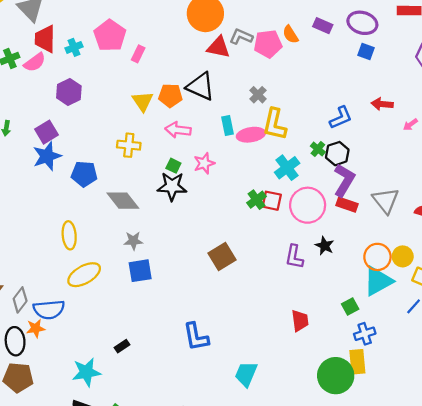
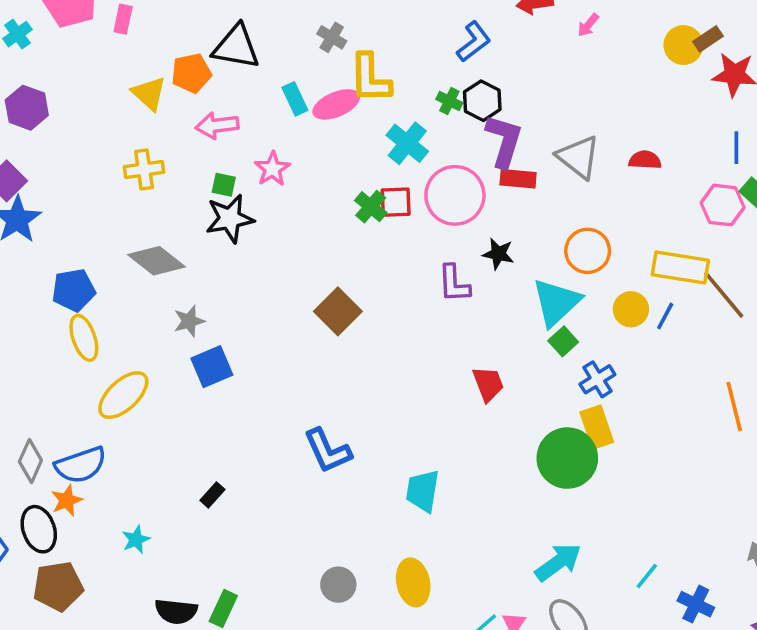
blue pentagon: (84, 174) -> (74, 290), moved
yellow circle: (403, 256) -> (631, 309), moved
cyan triangle: (378, 281) -> (556, 302), moved
cyan star: (86, 372) -> (136, 540), moved, size x0.6

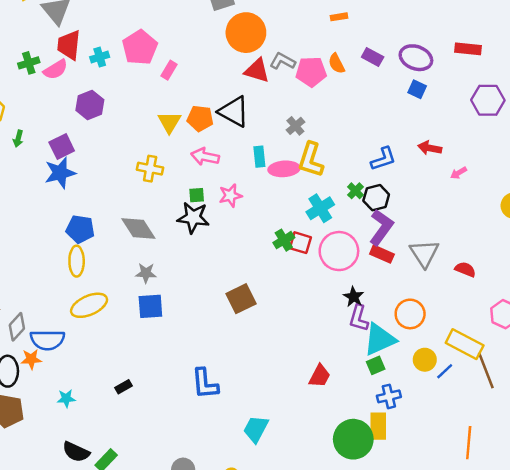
green square: (224, 185) -> (197, 195), turned -35
purple L-shape: (454, 284) -> (359, 318), moved
red trapezoid: (488, 384) -> (320, 376), turned 30

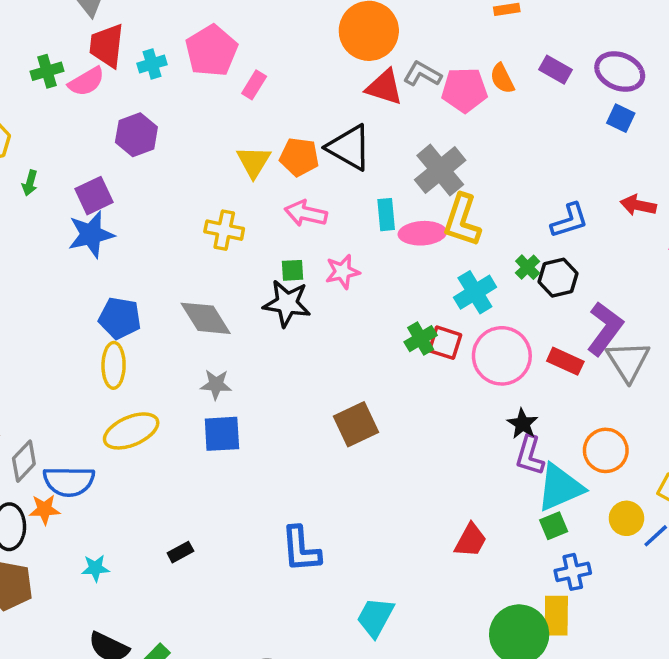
gray cross: (295, 126) -> (440, 170), size x1.8
purple L-shape: (381, 227) -> (605, 329), moved

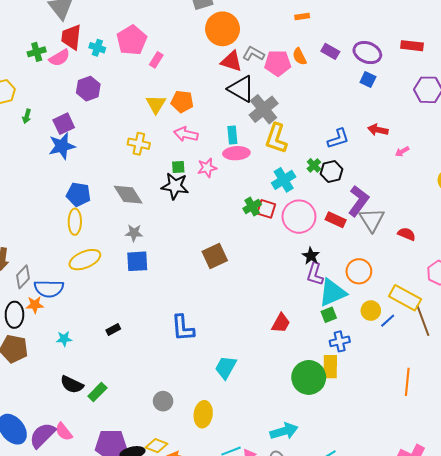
cyan cross: (152, 64) -> (97, 48), turned 35
black triangle: (349, 147) -> (241, 89), moved
pink ellipse: (422, 233) -> (236, 153), moved

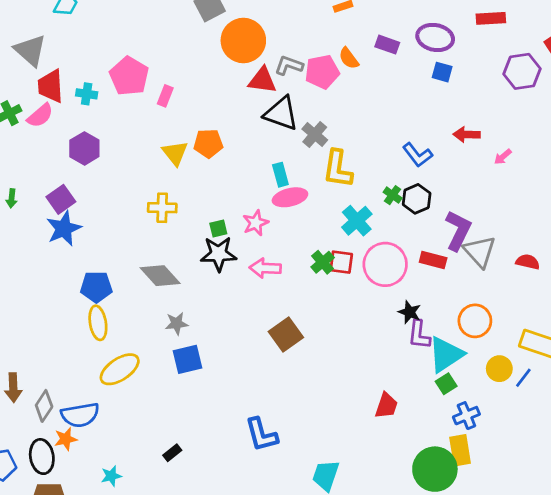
gray cross: (264, 109) -> (315, 134), size x0.7
pink arrow: (186, 134) -> (265, 268), moved
blue L-shape: (338, 139) -> (418, 155), turned 80

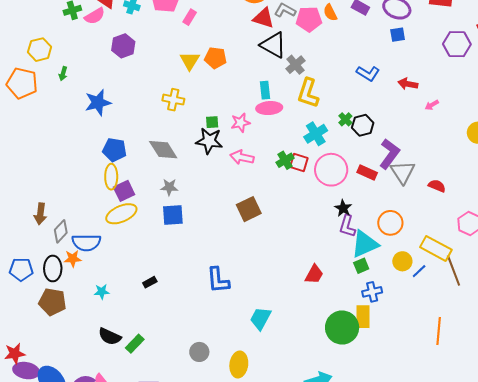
blue square: (442, 72) -> (398, 35), turned -35
blue L-shape: (418, 155) -> (368, 73), moved, turned -30
purple square: (61, 199) -> (124, 191), moved

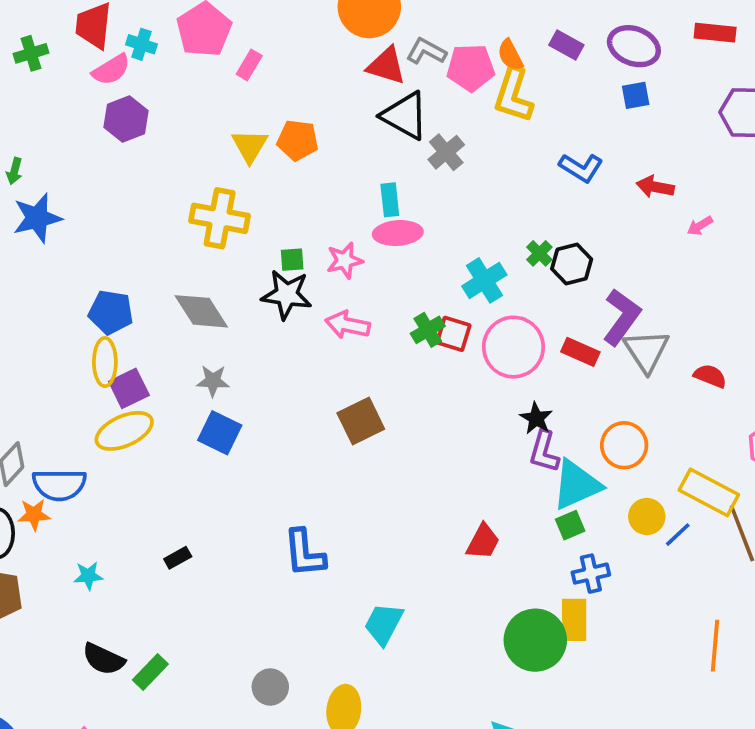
pink semicircle: (95, 16) -> (111, 70), moved
yellow L-shape: (308, 93) -> (513, 95), moved
yellow cross: (173, 100) -> (220, 218), size x1.4
blue star: (98, 103) -> (37, 218), moved
blue square: (173, 215) -> (220, 433), turned 30

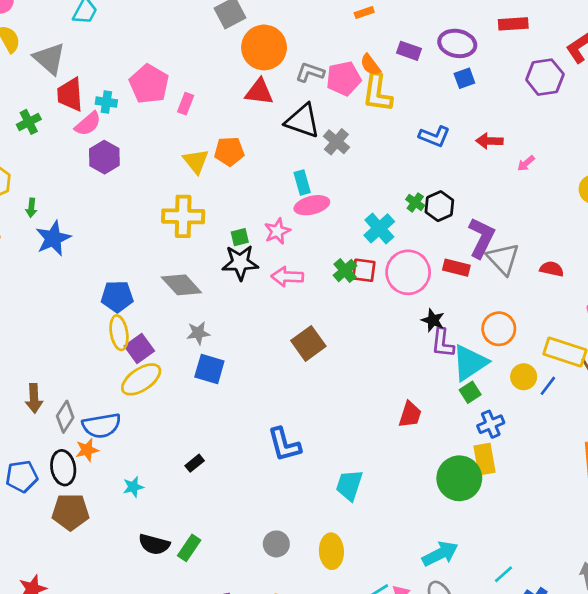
red triangle: (386, 66) -> (259, 92), moved

